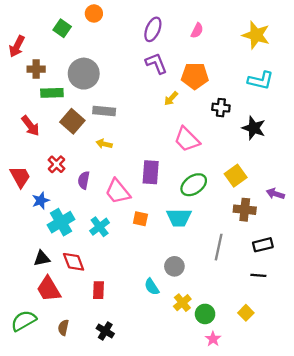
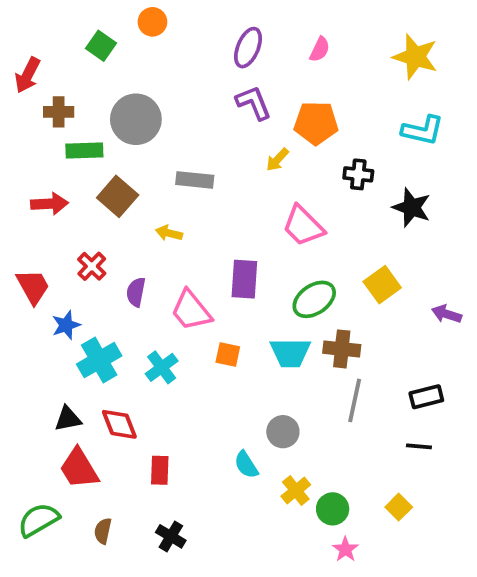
gray rectangle: (104, 111) -> (195, 180), moved
red arrow: (30, 126) -> (50, 204), turned -55
brown cross: (245, 210) -> (342, 349), moved

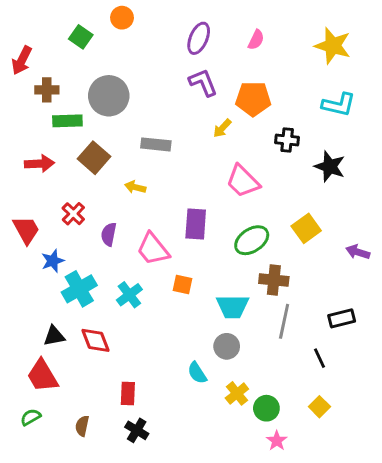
cyan trapezoid: (290, 353) -> (233, 307), moved
black line: (419, 446) -> (319, 358), moved, turned 60
red trapezoid: (79, 468) -> (42, 376), moved
red rectangle: (160, 470) -> (128, 393), moved
green semicircle: (38, 520) -> (31, 417), size x0.6

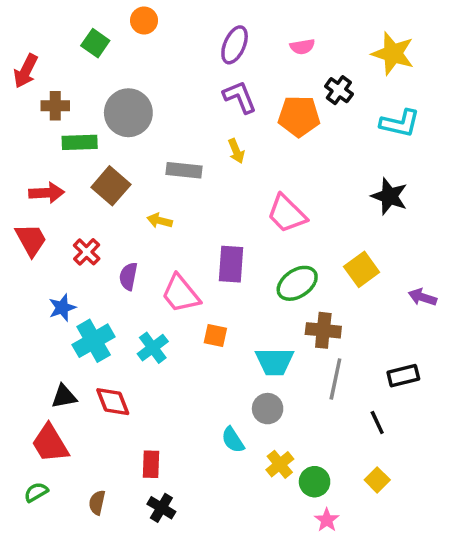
pink semicircle: (256, 40) -> (302, 47), turned 54
yellow arrow: (222, 128) -> (236, 151), moved, turned -66
black cross: (287, 140) -> (339, 90), moved, turned 30
red trapezoid: (26, 230) -> (31, 240), moved

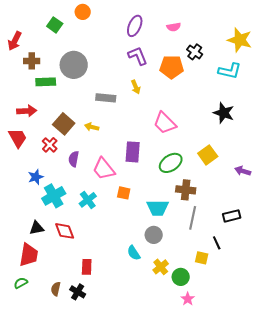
yellow star: (393, 54) -> (240, 40), moved
brown square: (111, 186) -> (64, 124), moved
red trapezoid: (50, 443) -> (29, 255), turned -140
yellow square: (377, 480) -> (202, 258), moved, turned -32
black cross: (161, 508) -> (78, 292), moved

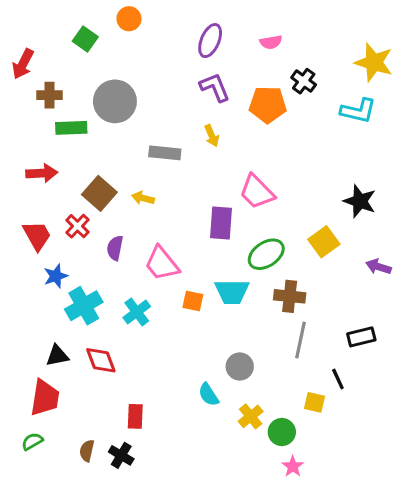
black star: (224, 113) -> (360, 201), moved
red trapezoid: (18, 138) -> (37, 236), moved
purple rectangle: (133, 152) -> (221, 223), moved
cyan trapezoid: (158, 208) -> (232, 292), moved

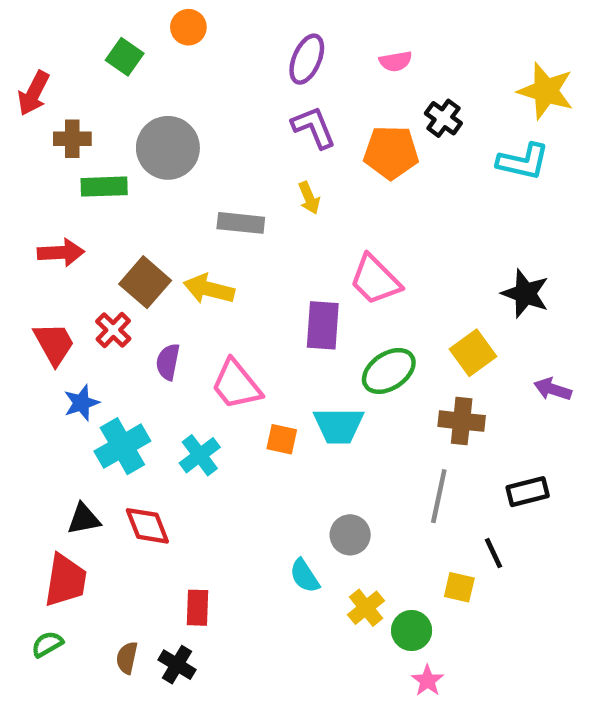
yellow arrow: (143, 198) -> (209, 289), size x1.5
brown cross: (290, 296) -> (462, 421), moved

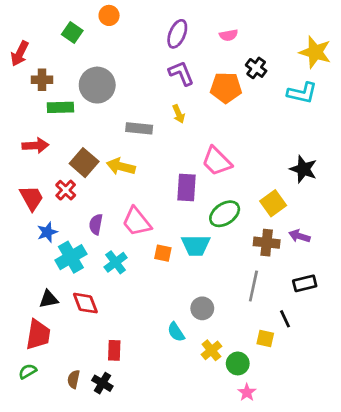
purple semicircle: (168, 362) -> (96, 224), moved
purple arrow: (553, 389) -> (299, 236), moved

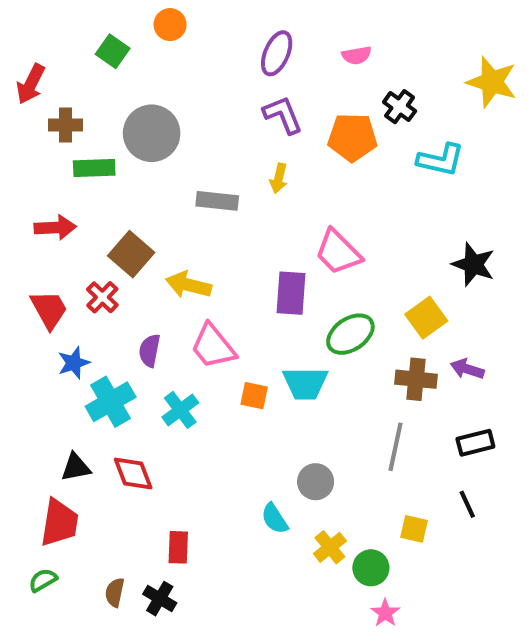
cyan L-shape: (302, 93) -> (441, 160), moved
yellow arrow: (179, 114) -> (279, 178), turned 36
yellow arrow: (121, 166) -> (188, 285), moved
black line: (285, 319) -> (467, 504), moved

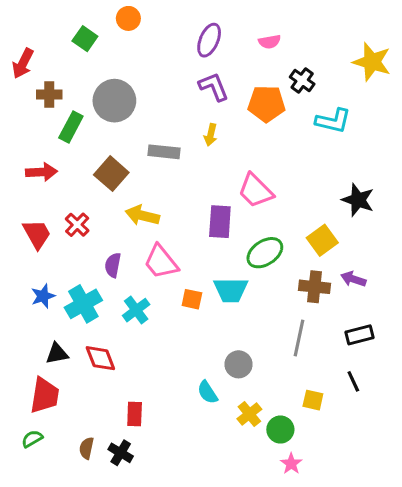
green rectangle: (94, 168) -> (71, 127), turned -60
brown square: (131, 254) -> (111, 174), moved
blue star: (74, 363) -> (43, 296), moved

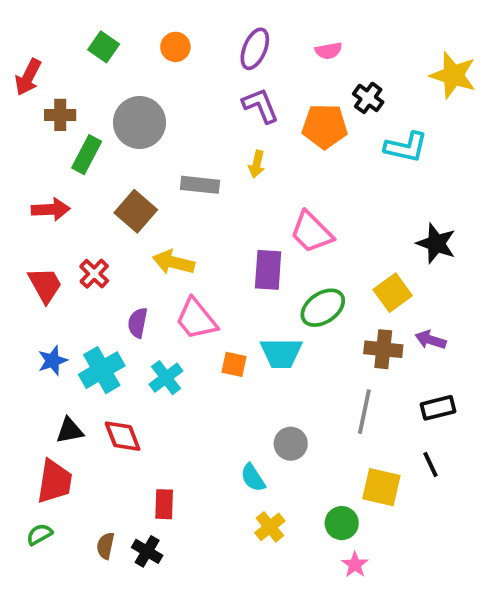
orange circle: (128, 18) -> (175, 47), moved
yellow square: (313, 400) -> (381, 487), size x1.5
yellow cross: (249, 414) -> (270, 527), moved

